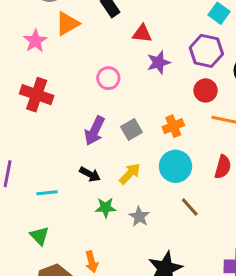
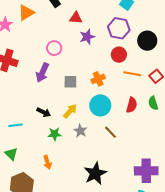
gray square: (131, 130) -> (70, 82), turned 32
purple arrow: (95, 131) -> (42, 73), moved
gray star: (139, 217) -> (80, 131), moved
orange arrow: (92, 262) -> (47, 162), moved

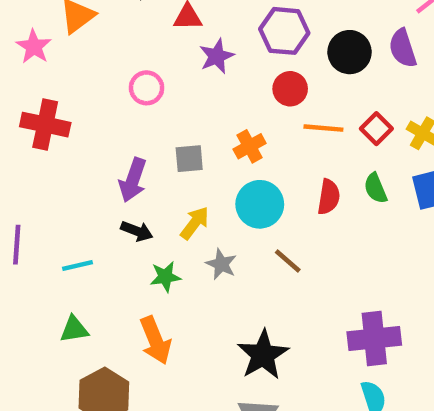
purple arrow: (42, 73) -> (133, 180), moved
green triangle: (11, 154) -> (74, 329), turned -48
orange arrow: (47, 162) -> (155, 340), size x1.5

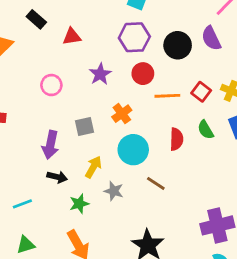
purple star: (217, 56) -> (100, 74), moved

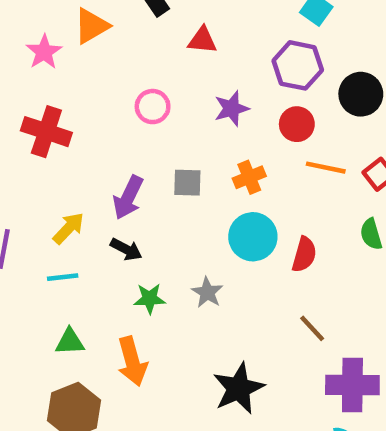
red semicircle: (176, 139) -> (304, 254), moved
yellow arrow: (93, 167) -> (69, 228), moved
brown line: (156, 183) -> (312, 328), moved
green triangle: (26, 245) -> (70, 342), moved

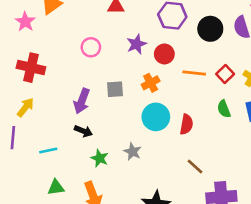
red circle: (297, 124) -> (164, 54), moved
yellow arrow: (69, 228) -> (25, 107), moved
green star: (150, 299) -> (100, 158), turned 30

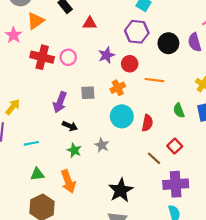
red cross: (31, 68) -> (42, 57), moved
red square: (225, 74) -> (175, 146), moved
black arrow: (83, 131) -> (70, 126), moved

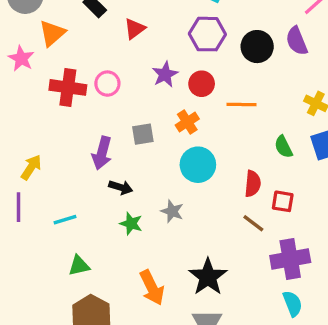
red triangle: (90, 23) -> (135, 29), turned -32
red semicircle: (147, 123) -> (253, 184), moved
red square: (175, 146) -> (283, 201), turned -32
orange arrow: (68, 181) -> (152, 288), moved

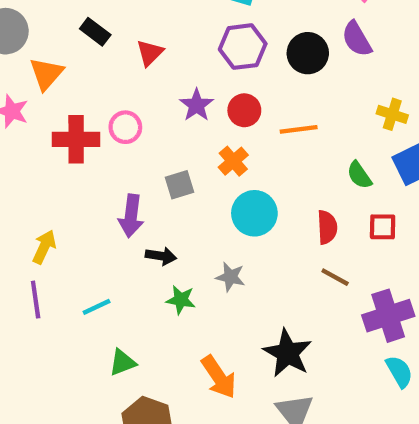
red square: (283, 201) -> (383, 227), moved

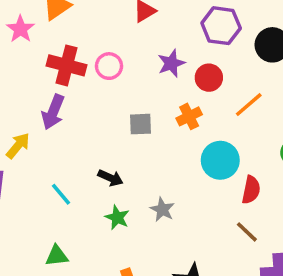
orange line: (299, 129) -> (249, 105), turned -48
cyan circle: (254, 213) -> (220, 160), moved
purple arrow: (131, 216) -> (53, 112), moved
cyan line: (97, 307) -> (61, 194), moved, turned 60

